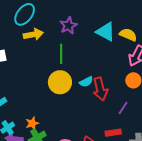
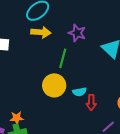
purple star: (68, 26) -> (77, 33), turned 30
red arrow: (100, 89) -> (91, 102), size x0.7

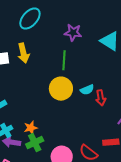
yellow arrow: (41, 32) -> (23, 53), moved, turned 84

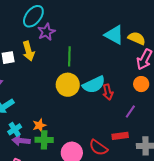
purple star: (73, 33) -> (46, 32), moved, turned -30
cyan semicircle: (87, 90) -> (94, 85), size x1.6
green cross: (35, 143) -> (44, 140), turned 30

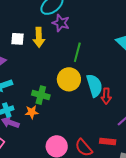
purple star: (46, 32) -> (61, 23), turned 30
cyan semicircle: (94, 85) -> (94, 86), turned -95
green cross: (44, 140) -> (41, 95), moved

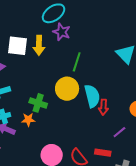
white square: (18, 39) -> (18, 46), size x1.5

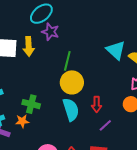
yellow circle: (67, 89) -> (72, 82), moved
cyan semicircle: (92, 96) -> (71, 110), moved
purple line: (119, 132) -> (105, 125), moved

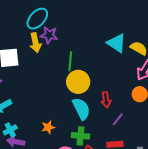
yellow arrow: (29, 46) -> (35, 43), moved
green cross: (31, 104) -> (81, 136), moved
orange star: (22, 121) -> (48, 127), moved

